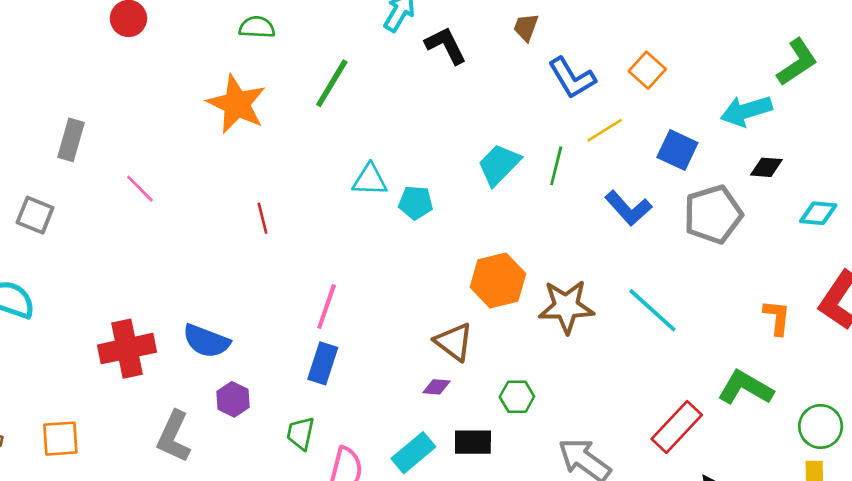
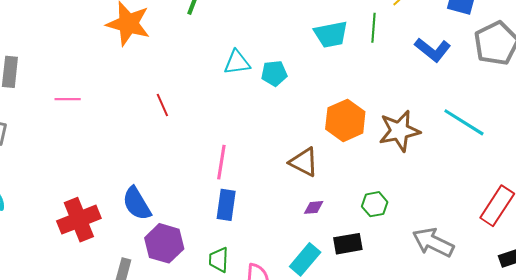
cyan trapezoid: (499, 165) -> (331, 34), turned -135
pink line: (140, 189) -> (68, 99), turned -35
blue semicircle: (206, 341) -> (137, 204), turned 48
brown triangle: (454, 342) -> (304, 162), moved
purple hexagon: (233, 399) -> (164, 243), size x1.5

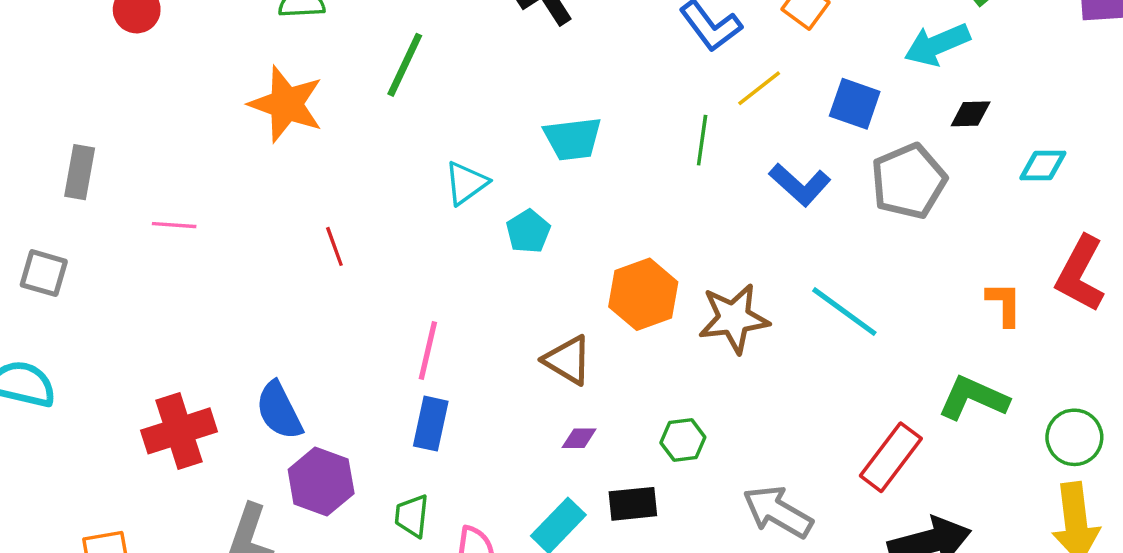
cyan trapezoid: (331, 34) -> (573, 139), moved
cyan triangle: (237, 62) -> (466, 183), turned -32
cyan pentagon: (274, 73) -> (528, 231), moved, turned -30

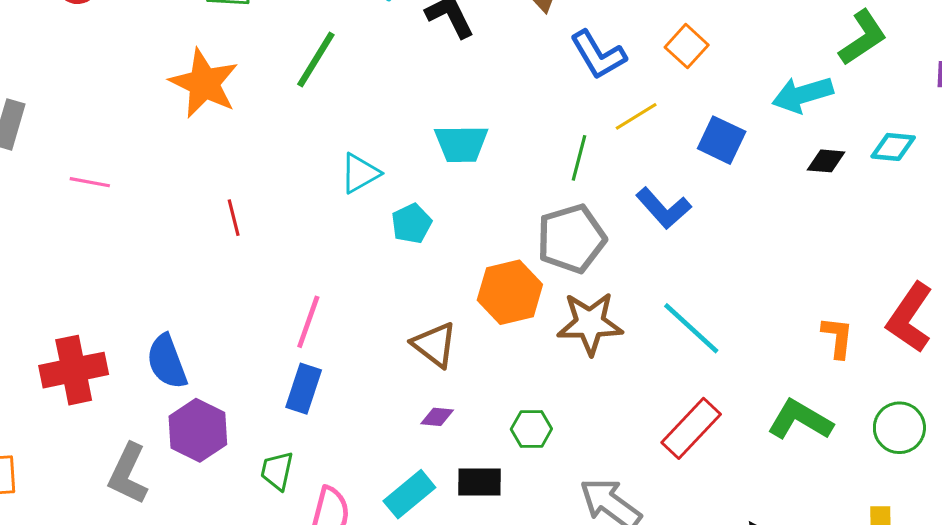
cyan diamond: (1043, 165) -> (893, 147), moved
gray pentagon: (909, 181) -> (571, 239), moved
green circle: (1074, 437) -> (899, 428), moved
red rectangle: (891, 457) -> (691, 428), moved

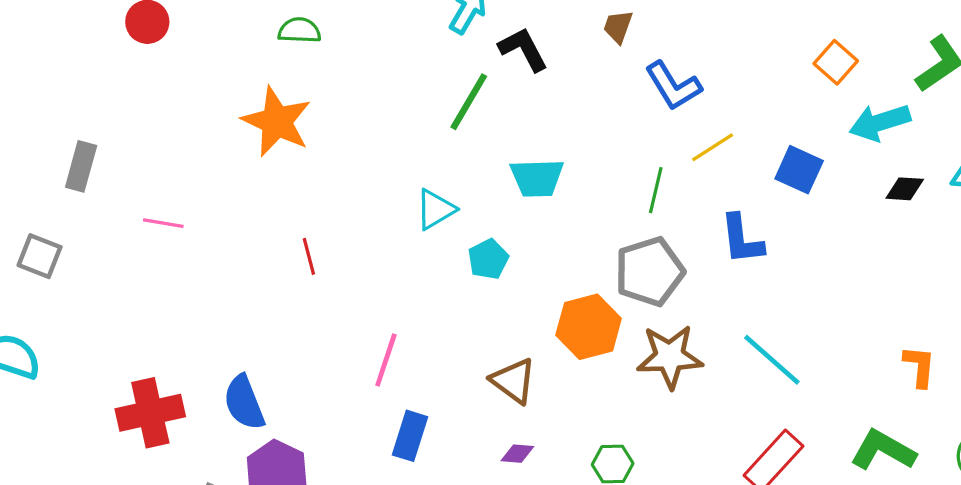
orange square: (687, 46) -> (836, 62), moved
green line: (316, 59) -> (469, 102), moved
blue L-shape: (663, 208) -> (742, 239), turned 36
blue rectangle: (304, 389) -> (410, 436), moved

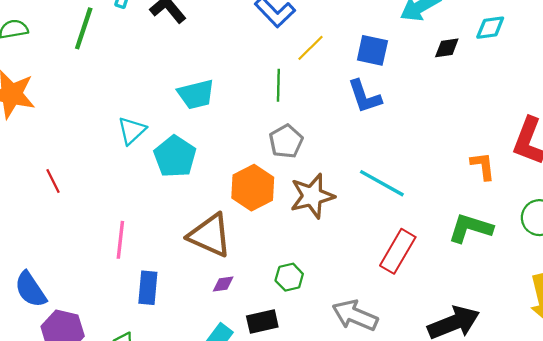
green line: (469, 102) -> (84, 28), moved
blue L-shape: (742, 239) -> (364, 97), moved
cyan pentagon: (488, 259) -> (175, 157), size x1.5
gray pentagon: (649, 272) -> (286, 141), size x0.7
brown triangle: (513, 381) -> (210, 235), size x1.4

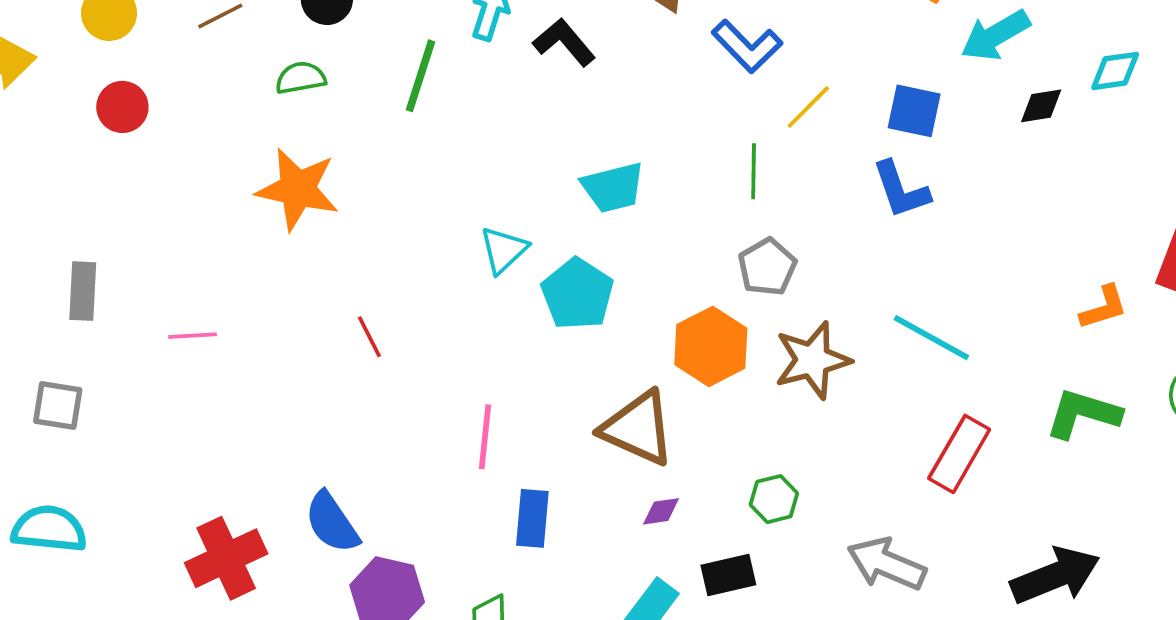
orange L-shape: (483, 166) -> (1104, 307), turned 80

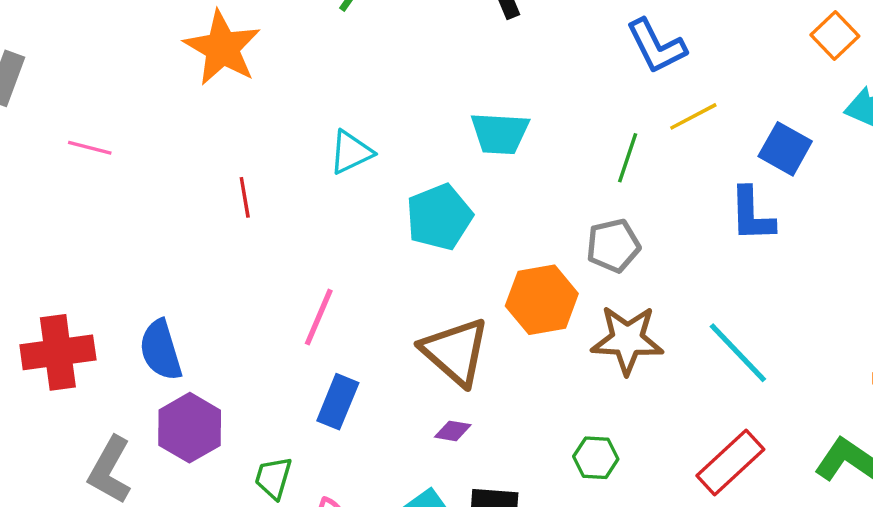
cyan triangle: (504, 250) -> (351, 152), moved
green hexagon: (774, 499) -> (596, 458), moved

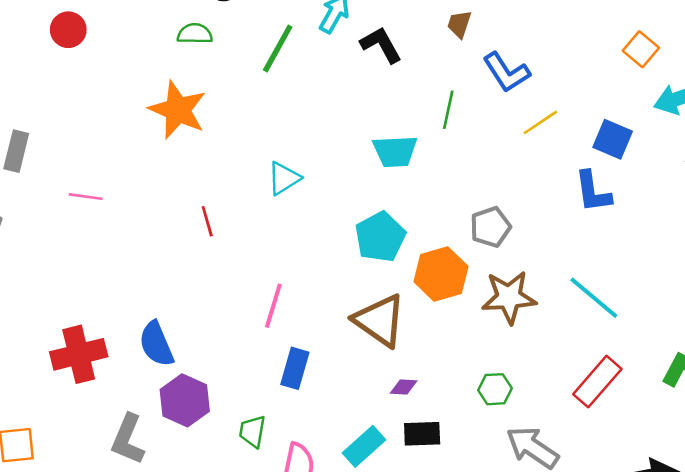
green line: (628, 158) -> (448, 110), moved
cyan pentagon: (439, 217) -> (380, 237), moved
purple diamond: (453, 431) -> (404, 387), moved

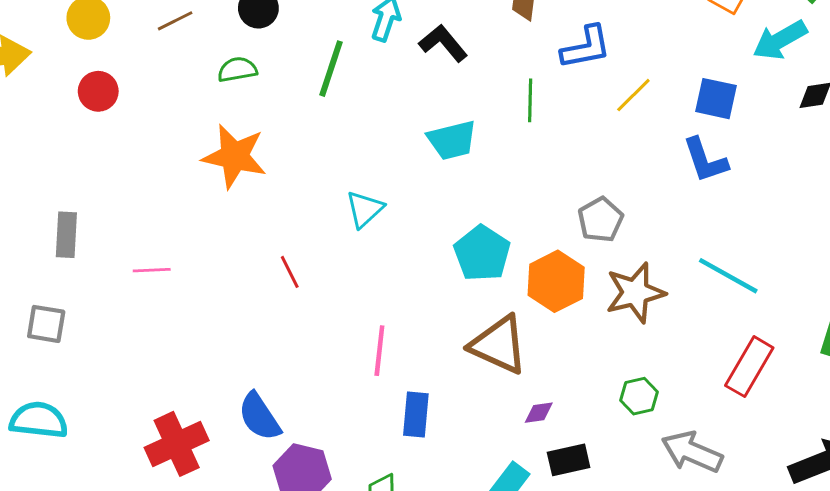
blue L-shape: (506, 72) -> (586, 47), turned -57
cyan trapezoid: (395, 151) -> (452, 140), moved

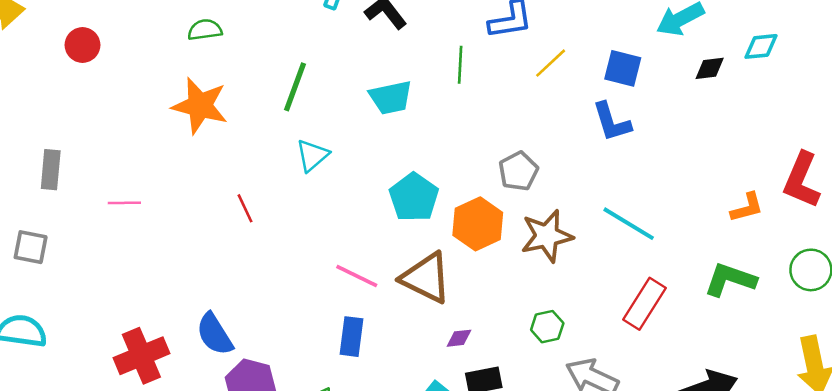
green line: (331, 69) -> (295, 87), moved
pink line: (379, 351) -> (357, 276), moved, turned -72

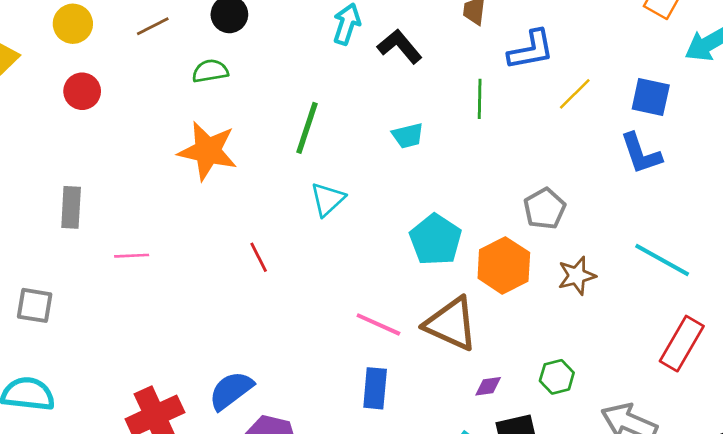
cyan trapezoid: (391, 97) -> (408, 136), size x0.7
gray rectangle: (51, 170) -> (71, 207), moved
brown star: (547, 236) -> (577, 276), size x0.7
green hexagon: (547, 327) -> (557, 377), moved
blue semicircle: (215, 334) -> (231, 390), turned 87

